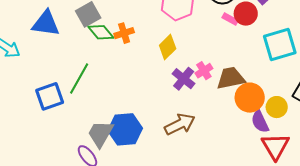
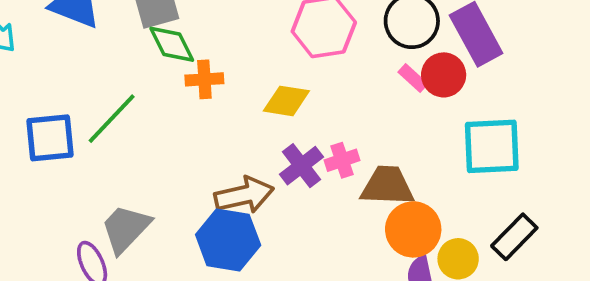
orange cross: (124, 33) -> (204, 79), moved
yellow diamond: (168, 47) -> (286, 101), turned 40
brown arrow: (180, 124) -> (244, 195), moved
blue hexagon: (125, 129) -> (228, 240), moved

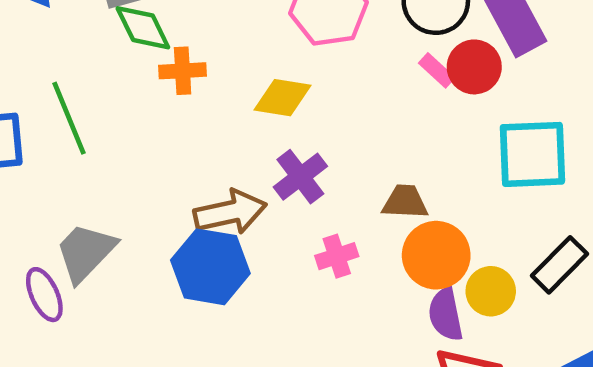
green line: (112, 119) -> (69, 118), turned -66
pink cross: (342, 160) -> (337, 256), moved
brown trapezoid: (387, 186) -> (405, 202), size x0.7

